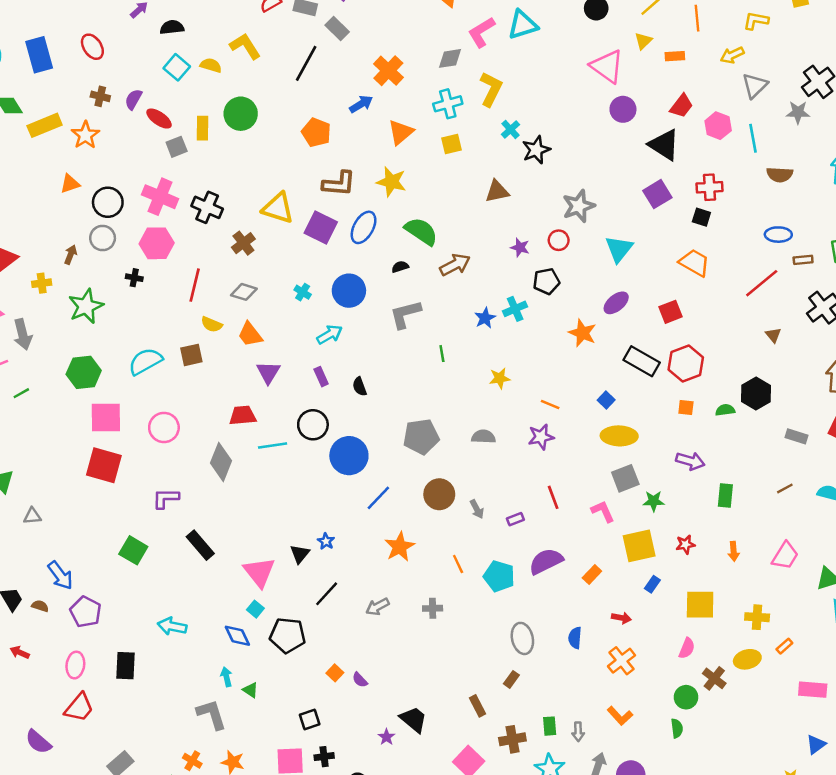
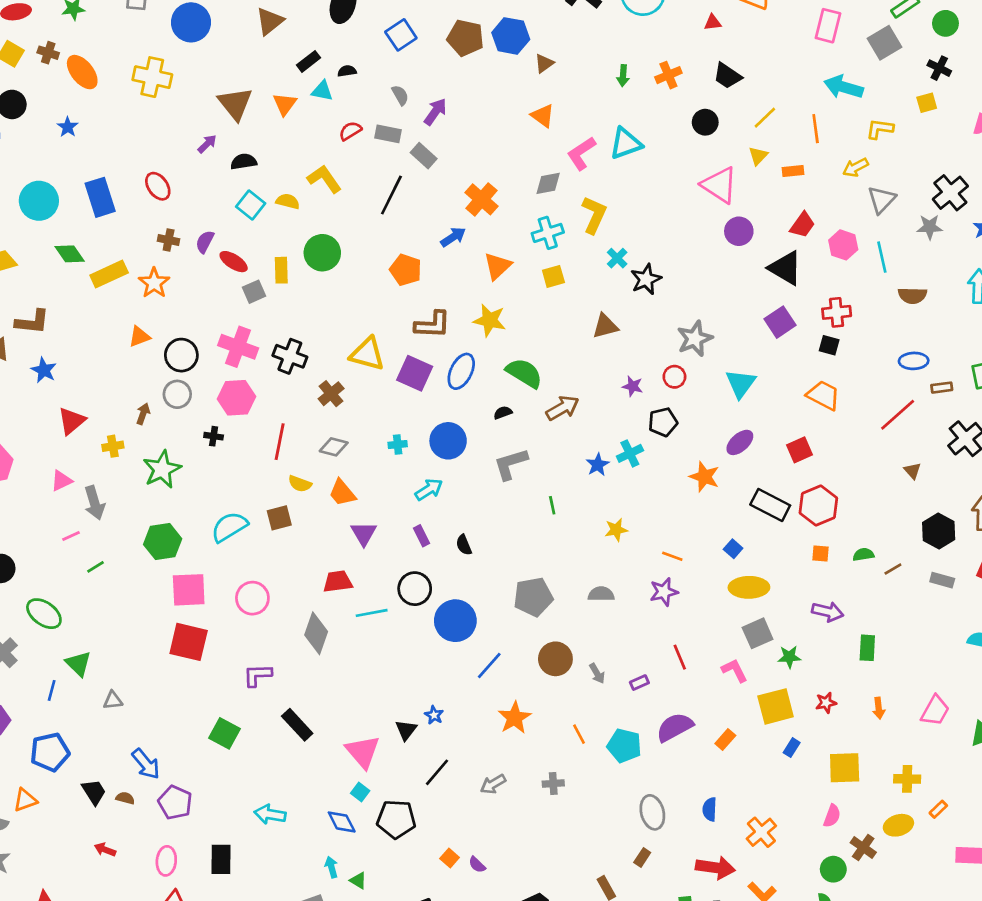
cyan cross: (303, 292) -> (398, 445), turned -35
black hexagon: (756, 394) -> (939, 531), moved
brown line: (785, 488) -> (893, 569), moved
red arrow: (621, 618) -> (715, 868), moved, size x1.8

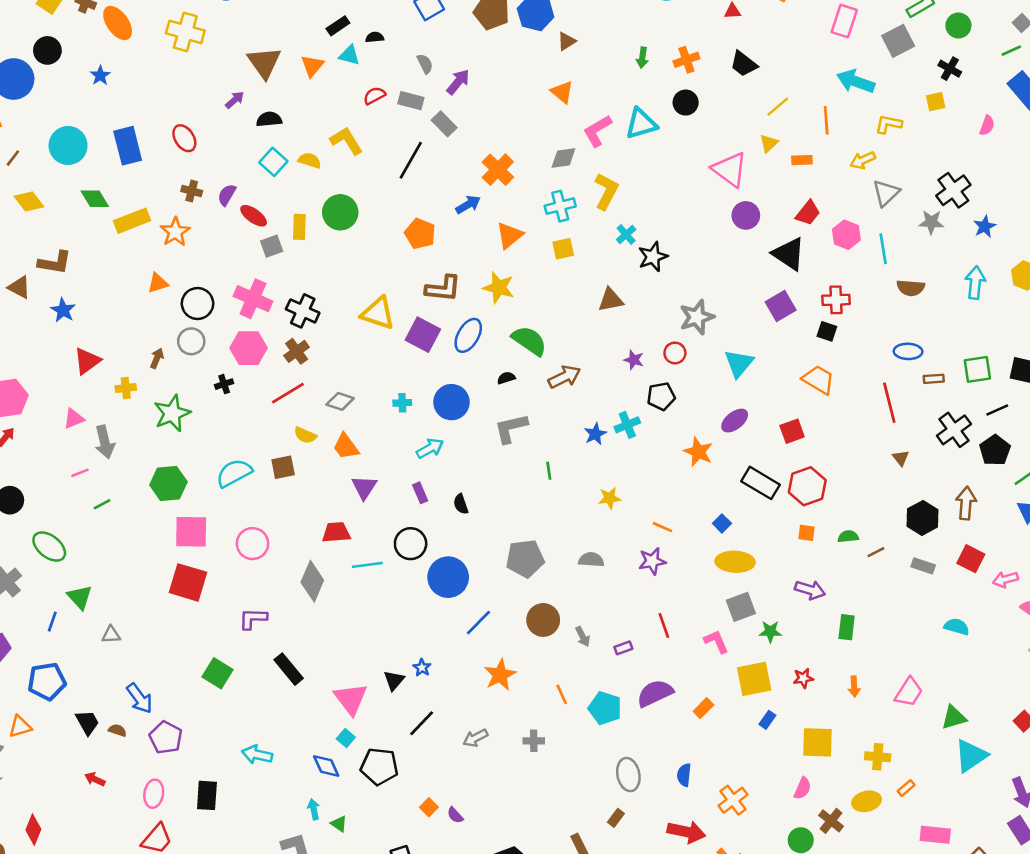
black circle: (705, 122) -> (686, 103), moved
brown cross: (331, 394) -> (297, 351), moved
red line: (898, 415) -> (889, 403), turned -66
black cross: (214, 436) -> (224, 384), turned -30
red line: (280, 442) -> (288, 393), turned 44

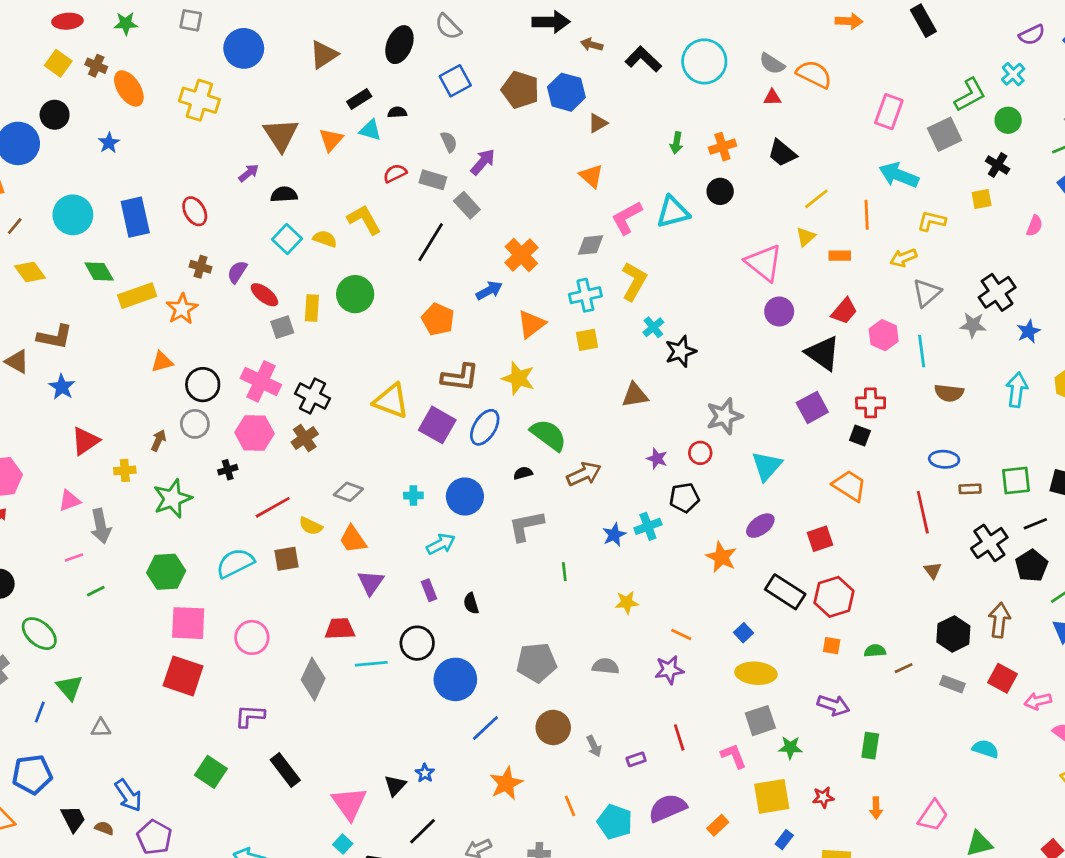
red line: (288, 393) -> (273, 507), moved

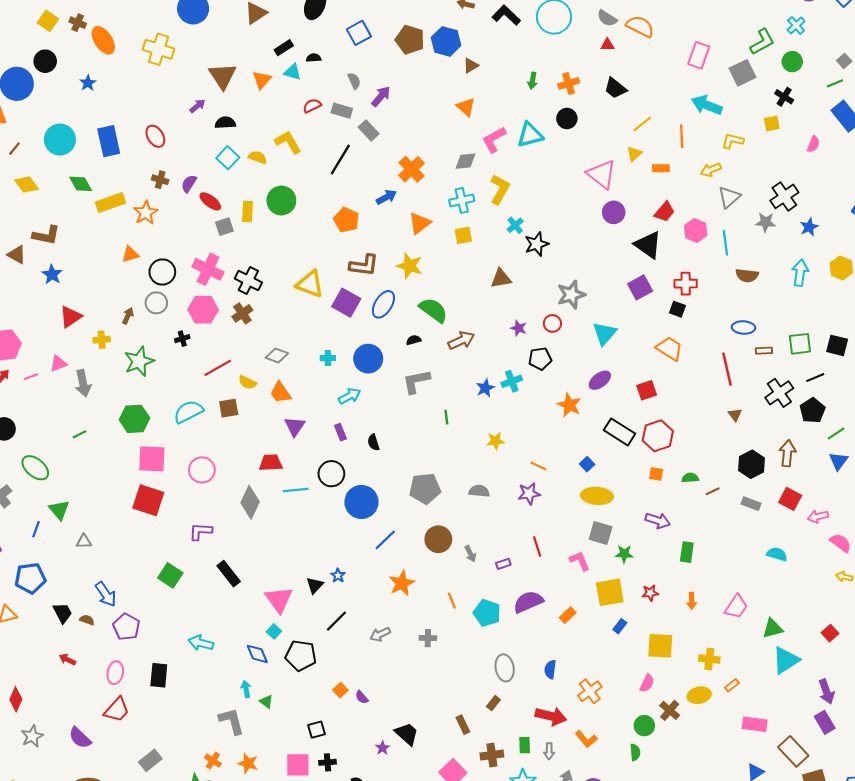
pink line: (74, 557) -> (31, 377), moved
gray square: (760, 721) -> (601, 533), turned 35

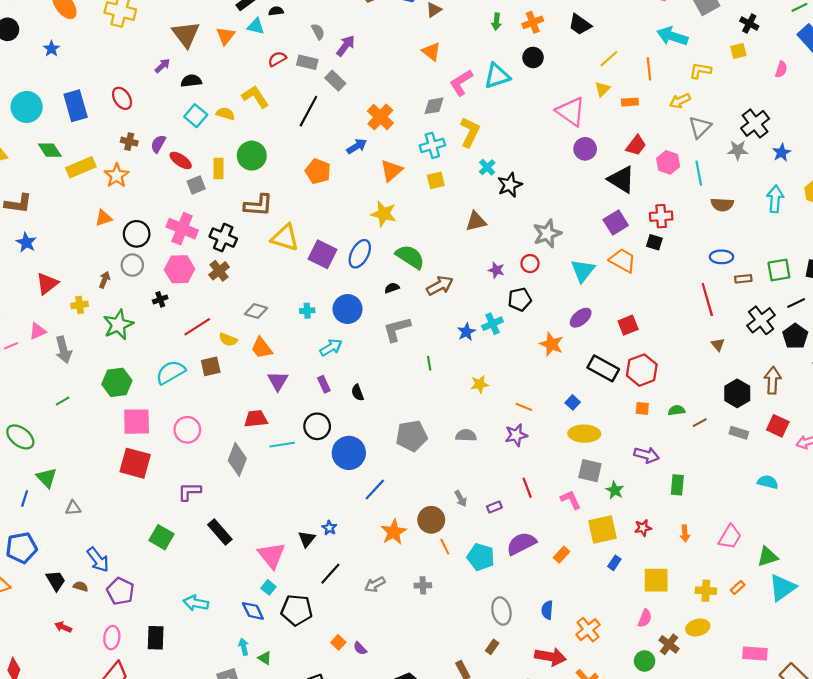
brown L-shape: (364, 265) -> (258, 205), moved
orange trapezoid: (669, 349) -> (623, 260), moved
brown circle: (438, 539) -> (431, 520), moved
green star: (624, 554) -> (615, 490), turned 30
orange rectangle: (732, 685) -> (738, 587), moved

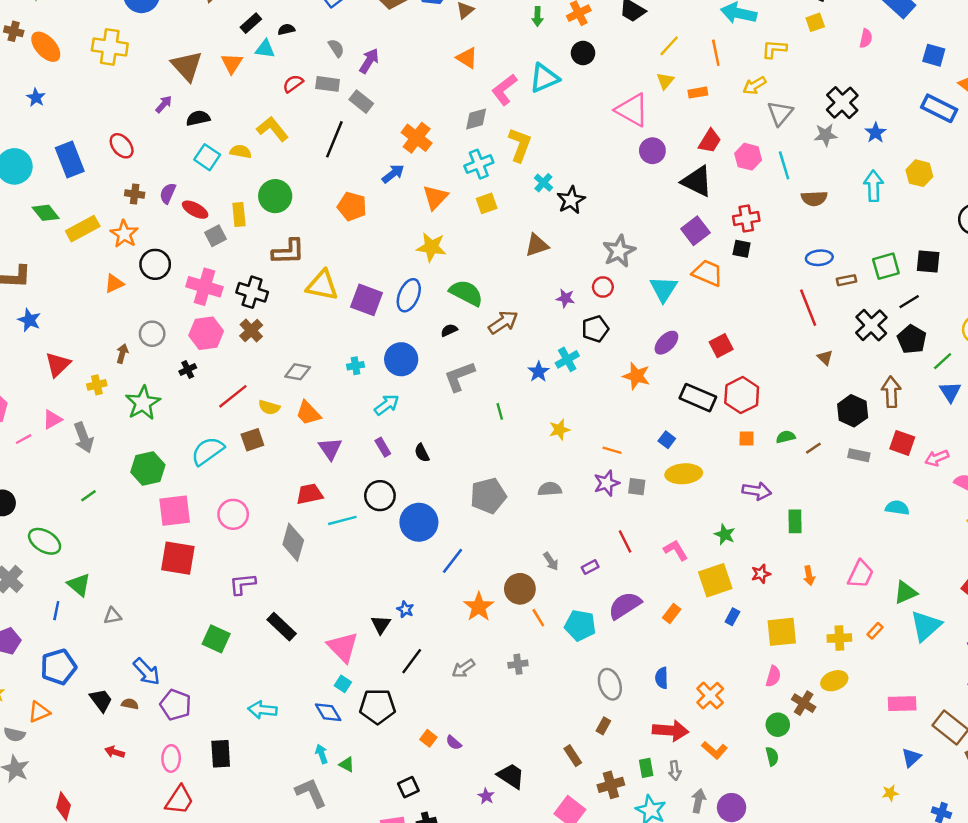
black circle: (137, 234) -> (155, 264), moved
gray square: (590, 471) -> (637, 487), moved, size x0.7

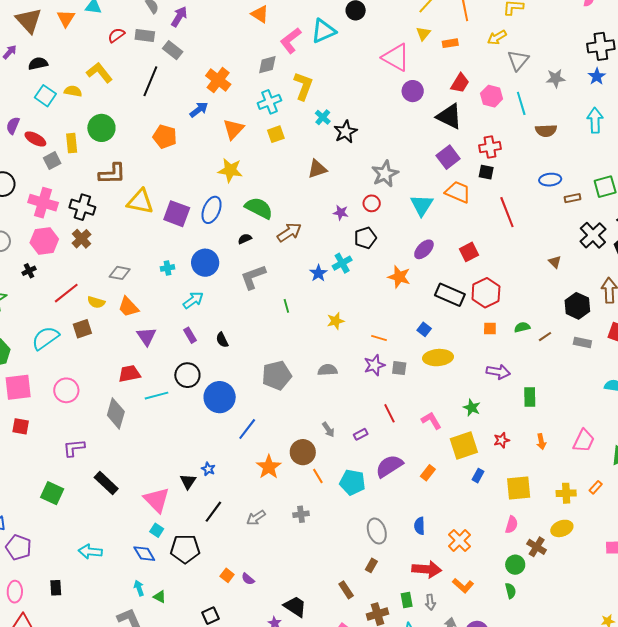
black cross: (842, 103) -> (601, 46), moved, turned 36
red line: (808, 308) -> (507, 212), moved
red square: (178, 558) -> (21, 426), size x0.6
black rectangle: (221, 754) -> (56, 588), size x0.7

